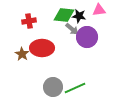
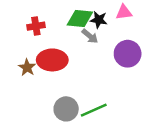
purple circle: (87, 37) -> (128, 54), moved

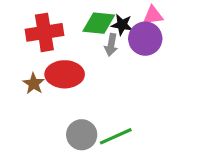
red cross: (36, 26) -> (44, 32), size x1.6
gray arrow: (90, 36) -> (111, 45), turned 60
purple circle: (128, 54) -> (145, 39), moved

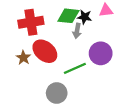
purple circle: (145, 39) -> (101, 53), moved
red ellipse: (65, 74) -> (45, 51), turned 40
green line: (116, 136) -> (75, 68), moved

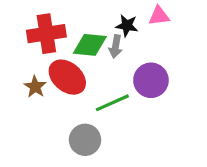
green diamond: (68, 16) -> (90, 45), moved

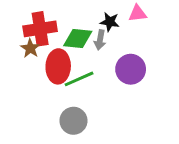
red ellipse: (67, 77) -> (58, 66), turned 52
brown star: (35, 87) -> (30, 48), moved
green line: (112, 103) -> (79, 79), moved

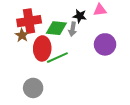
purple circle: (131, 69) -> (105, 44), moved
gray circle: (73, 121) -> (33, 88), moved

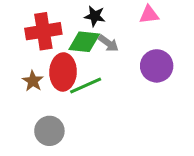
black star: (80, 16) -> (95, 16), moved
gray arrow: (73, 29) -> (108, 43), turned -64
brown star: (22, 35) -> (33, 81), moved

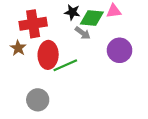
green diamond: (84, 42) -> (92, 18), moved
brown star: (33, 81) -> (18, 48), moved

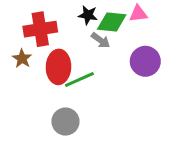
gray circle: (38, 100) -> (65, 122), moved

